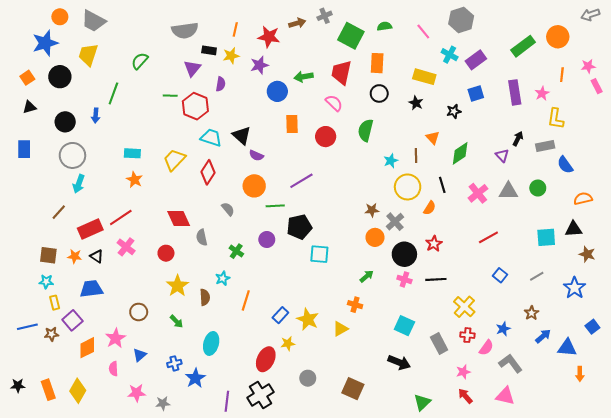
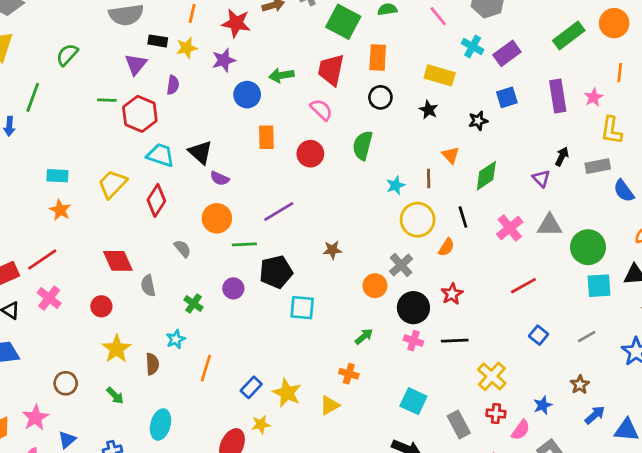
green circle: (538, 188) -> (588, 247), moved, size x1.6
brown star: (372, 210) -> (332, 250), moved

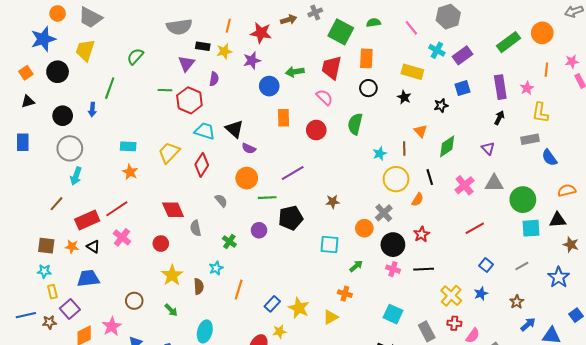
black arrow: (562, 156) -> (499, 118), moved
cyan square: (302, 308) -> (330, 245), moved
blue star: (543, 405) -> (481, 294), moved

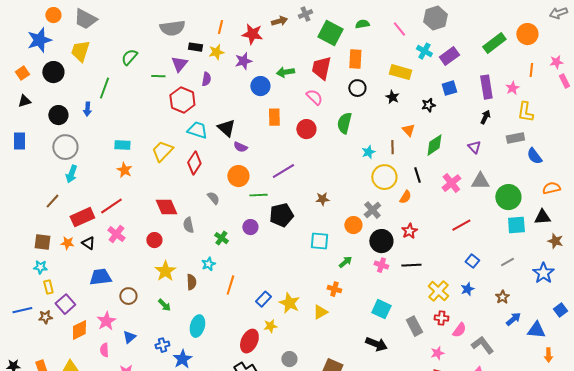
green line: (165, 90) -> (158, 76), moved
blue trapezoid: (88, 278) -> (100, 277), moved

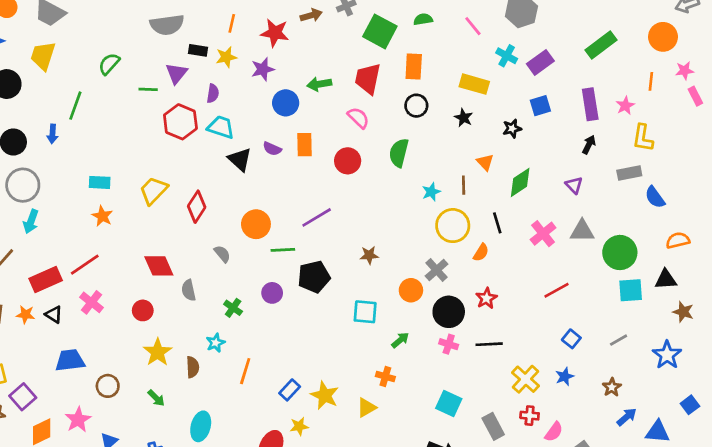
orange circle: (527, 34) -> (663, 37), moved
cyan trapezoid: (197, 130) -> (221, 127), moved
purple semicircle: (240, 147) -> (272, 149), moved

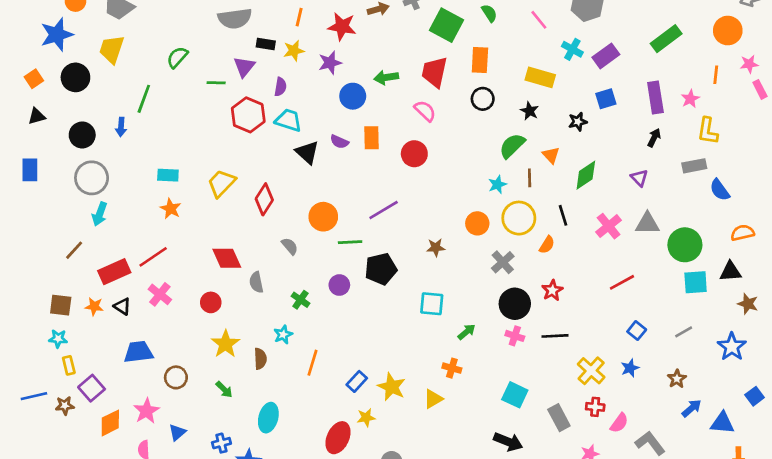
green semicircle: (423, 19) -> (489, 13), turned 66
green semicircle: (399, 153) -> (512, 146), moved, turned 32
orange circle: (411, 290) -> (477, 223), moved

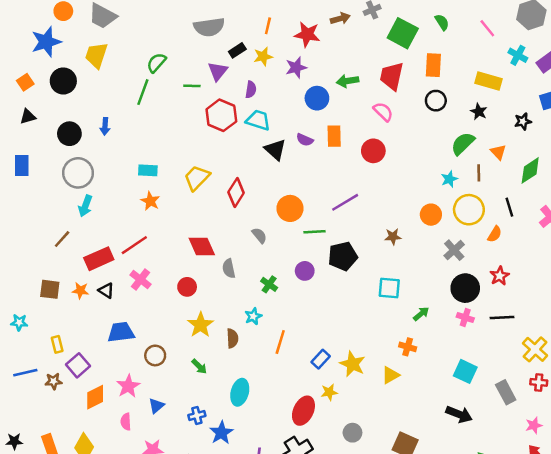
black rectangle: (266, 44) -> (237, 50), turned -42
green line: (144, 99) -> (143, 92), moved
cyan star: (58, 339) -> (19, 322), moved

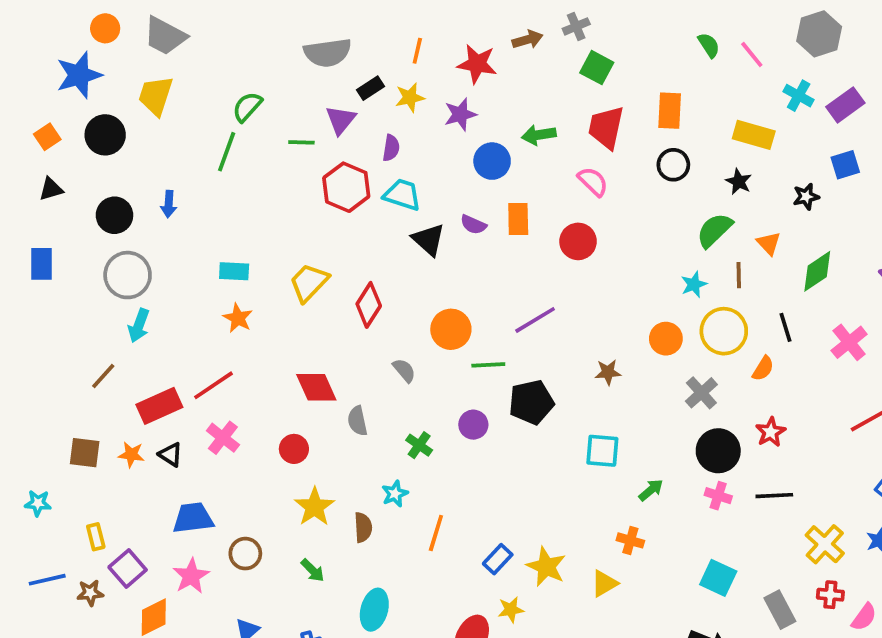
green semicircle: (442, 22) -> (709, 45), moved
green square: (403, 33) -> (597, 68), moved, size x0.7
pink star: (128, 386) -> (191, 576), moved

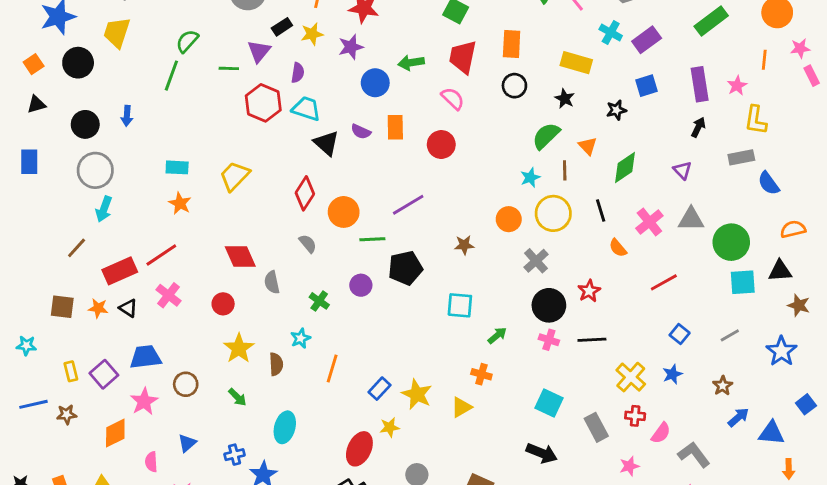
red diamond: (369, 305) -> (305, 193), moved
orange semicircle: (763, 369) -> (618, 248), moved, turned 108
purple square: (128, 569) -> (104, 374), moved

